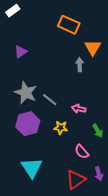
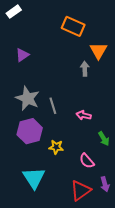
gray line: (50, 100) -> (53, 106), turned 35
yellow star: (61, 128) -> (56, 147), moved

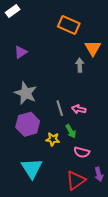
gray line: (53, 106) -> (60, 108), moved
green arrow: (104, 139) -> (71, 131), moved
pink semicircle: (87, 161) -> (82, 152), turned -35

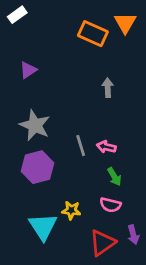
orange triangle: (93, 48) -> (125, 23), moved
green arrow: (71, 131) -> (114, 177), moved
yellow star: (53, 139) -> (71, 210), moved

